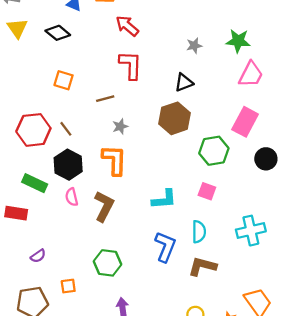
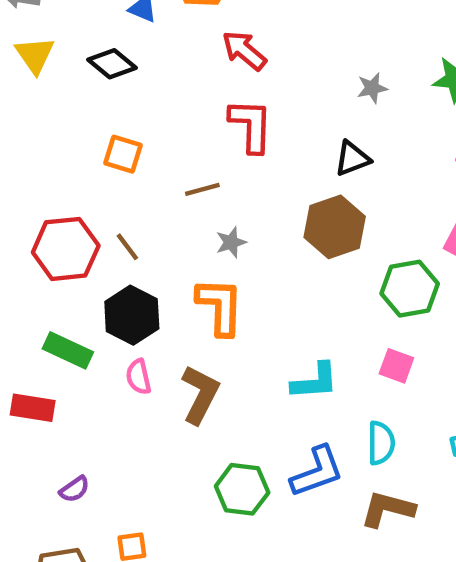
blue L-shape: (165, 247) -> (317, 472), turned 48
green hexagon: (107, 263) -> (242, 489), moved

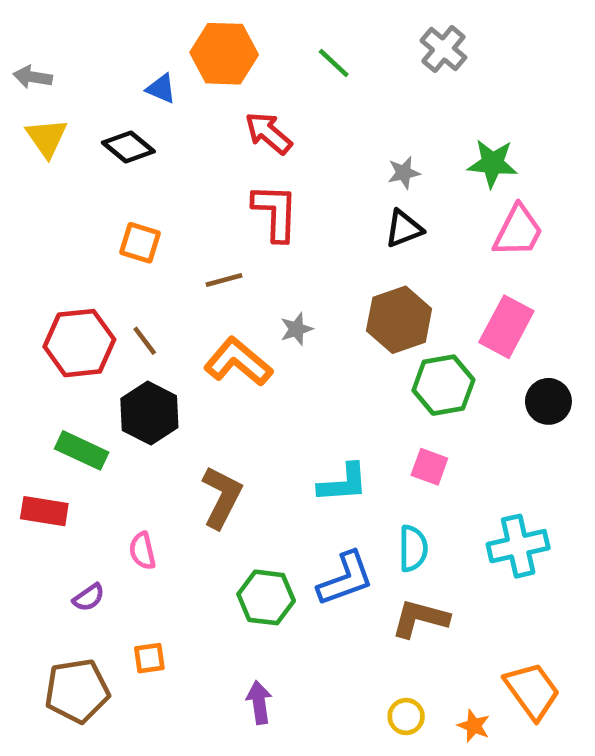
black triangle: (352, 159) -> (404, 229), moved
brown hexagon: (335, 227) -> (399, 320), moved
gray star: (231, 242) -> (296, 329), moved
orange L-shape: (220, 306) -> (238, 362), moved, turned -52
pink semicircle: (138, 377) -> (142, 551), moved

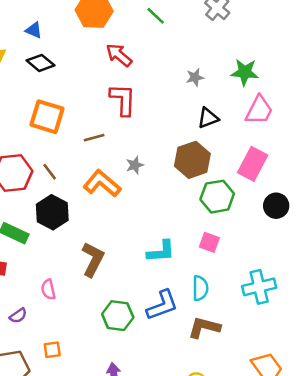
blue triangle: (161, 89) -> (34, 30), moved
black triangle: (404, 229) -> (208, 118), moved
orange square: (140, 243) -> (47, 117), size x1.5

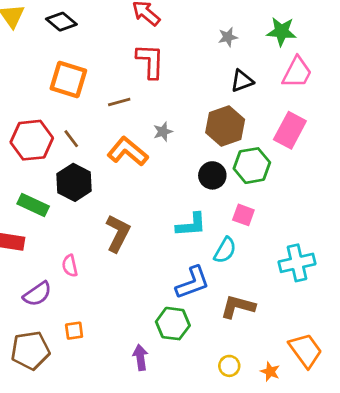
black circle: (276, 206) -> (212, 175), moved
cyan semicircle: (200, 288) -> (225, 250), moved, turned 30
purple semicircle: (18, 316) -> (37, 294), size x1.5
green hexagon: (118, 316) -> (173, 324), moved

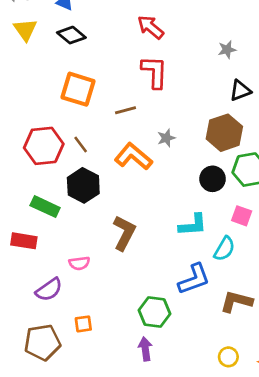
pink semicircle: (70, 266) -> (79, 263), turned -84
green hexagon: (173, 324) -> (154, 312), moved

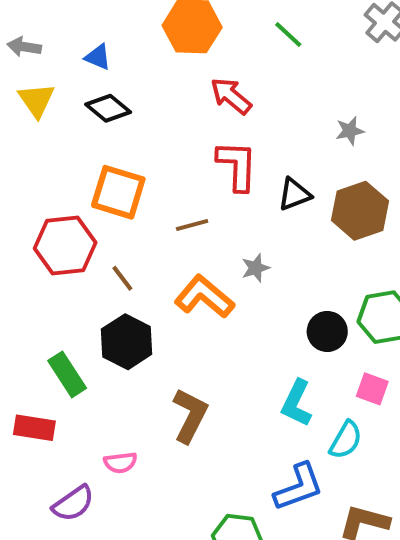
black triangle: (240, 90) -> (294, 194), moved
brown hexagon: (224, 133) -> (360, 211), moved
red hexagon: (44, 146) -> (65, 245), moved
green rectangle: (45, 207) -> (67, 374), turned 32
cyan L-shape: (193, 225) -> (296, 403), turned 120

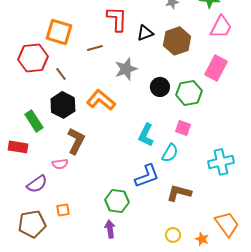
gray star: (256, 268) -> (126, 69), size x1.6
orange L-shape: (204, 297) -> (101, 100), moved
black circle: (327, 331) -> (160, 87), moved
brown L-shape: (190, 415) -> (76, 141), moved

